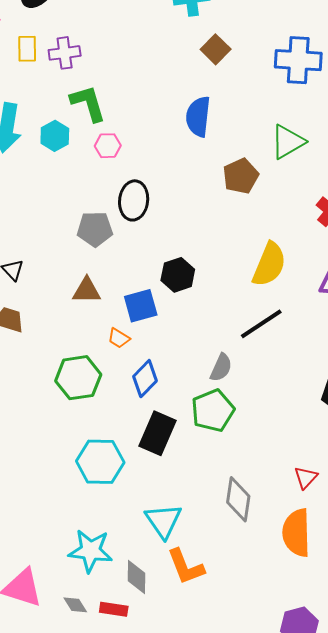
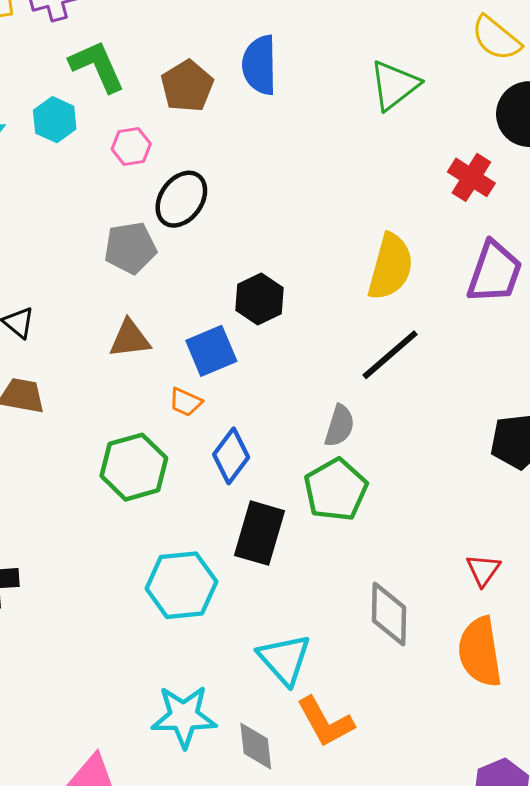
pink hexagon: (108, 146) -> (131, 147), moved
brown pentagon: (241, 176) -> (187, 86), moved
black ellipse: (134, 200) -> (181, 199), turned 36

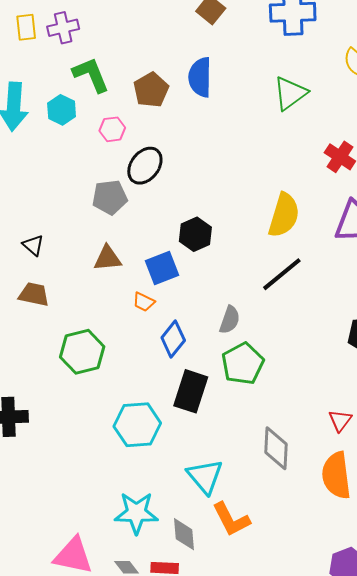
gray semicircle: (340, 426) -> (230, 320), moved
green hexagon: (134, 467) -> (82, 352), moved

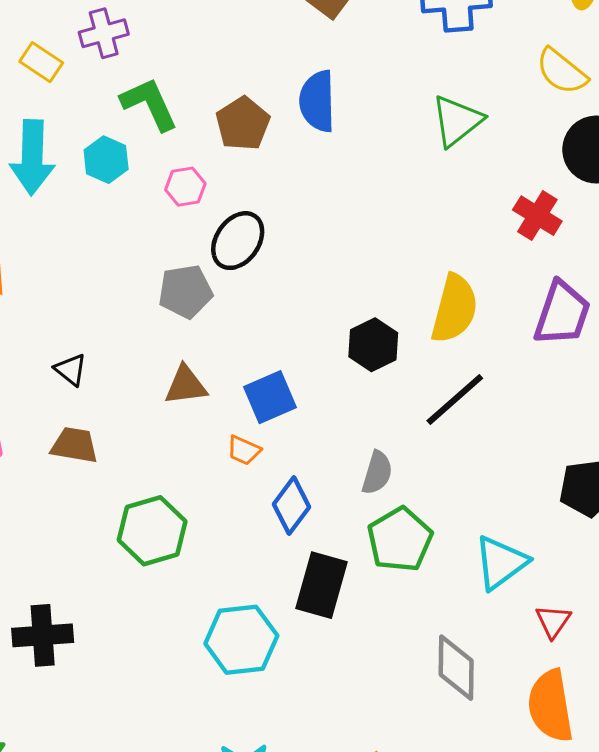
yellow rectangle: (26, 27) -> (41, 62), moved, turned -48
black hexagon: (195, 234) -> (373, 345), moved
cyan triangle: (205, 476) -> (501, 563), moved, turned 36

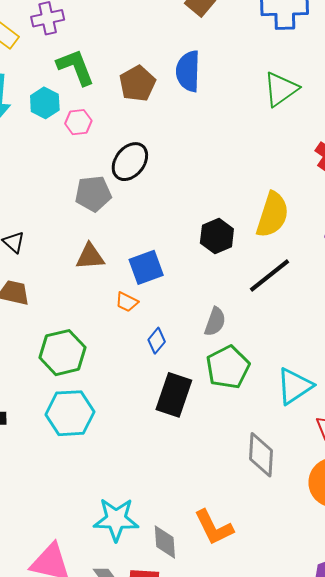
pink hexagon: (185, 187) -> (78, 122), moved
blue diamond: (291, 506) -> (157, 341), size x0.7
cyan hexagon: (241, 640) -> (70, 413), moved

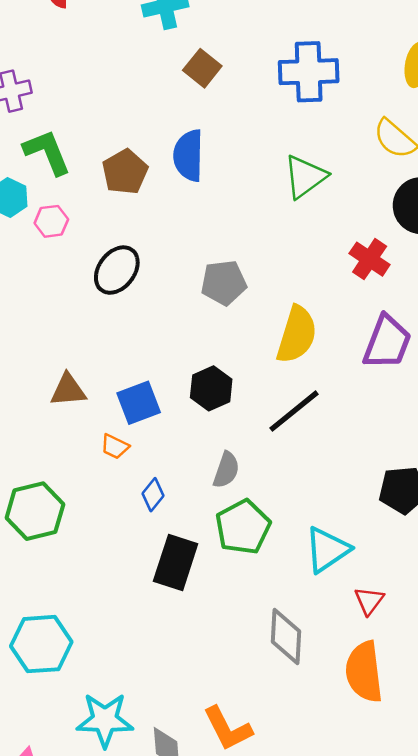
gray pentagon: (93, 194) -> (224, 283), moved
black hexagon: (217, 236) -> (211, 388), moved
cyan hexagon: (70, 413) -> (41, 644), moved

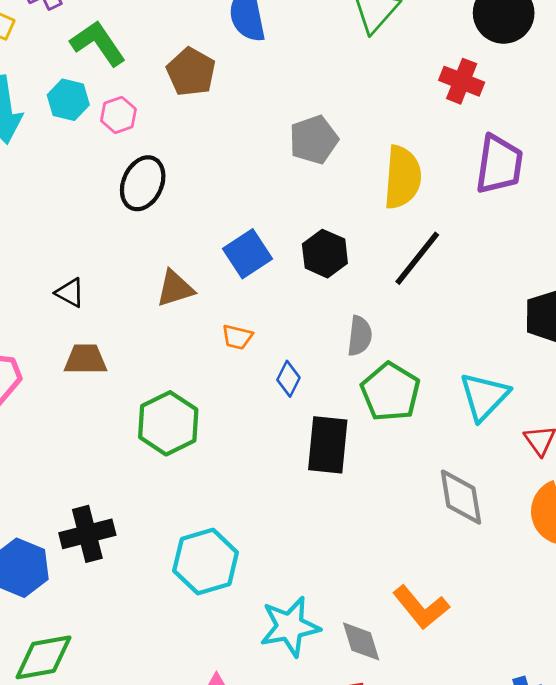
brown pentagon: (125, 172) -> (191, 72), moved
black ellipse: (117, 270) -> (143, 183), moved
blue square: (139, 403) -> (247, 254), moved

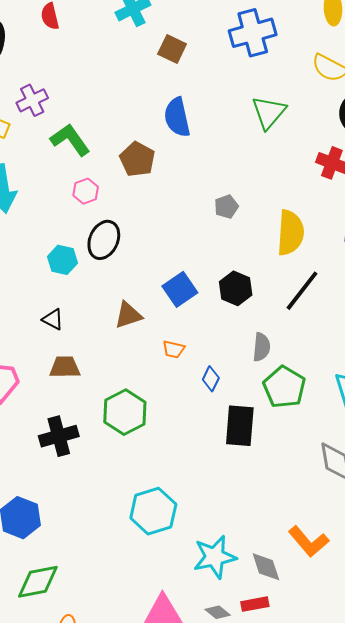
cyan hexagon: (68, 100) -> (62, 260), moved
gray pentagon: (314, 140) -> (226, 207), size x0.7
black cross: (87, 534) -> (59, 436), moved

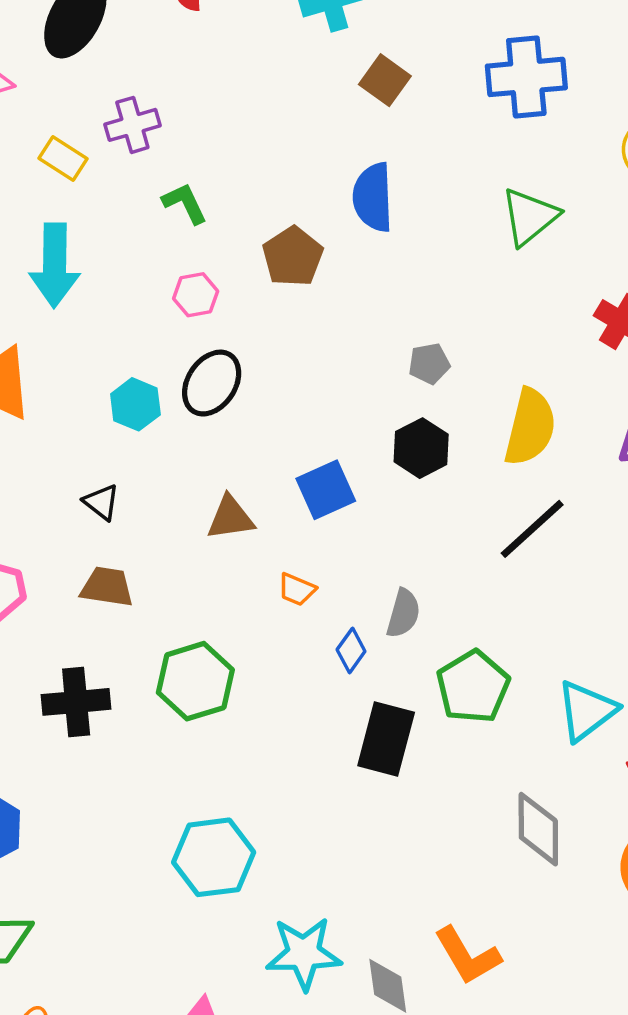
green L-shape: (70, 140) -> (185, 203), size x0.7
black hexagon: (236, 288) -> (421, 448), moved
gray semicircle: (261, 347) -> (403, 613), moved

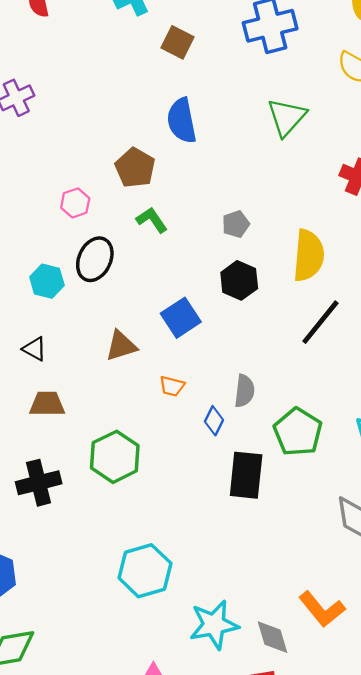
green L-shape: (185, 203) -> (152, 220), moved

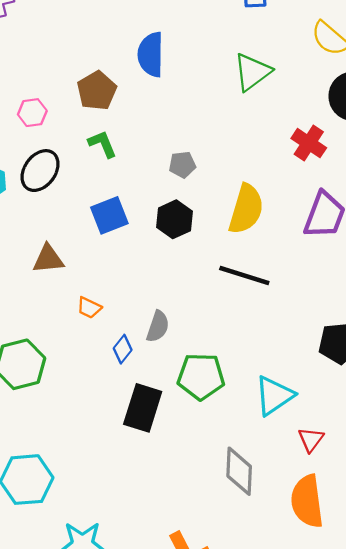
blue square: (181, 318) -> (109, 215), moved
black line: (320, 322) -> (244, 275), turned 57
green pentagon: (298, 432) -> (201, 376), turned 30

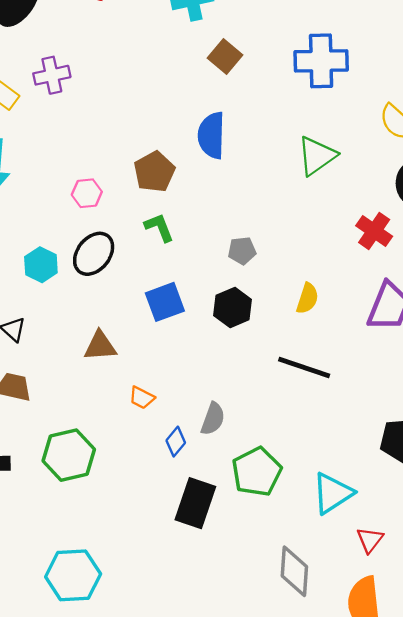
yellow semicircle: (246, 209) -> (307, 298), size x0.6
green pentagon: (201, 376) -> (257, 472), turned -30

